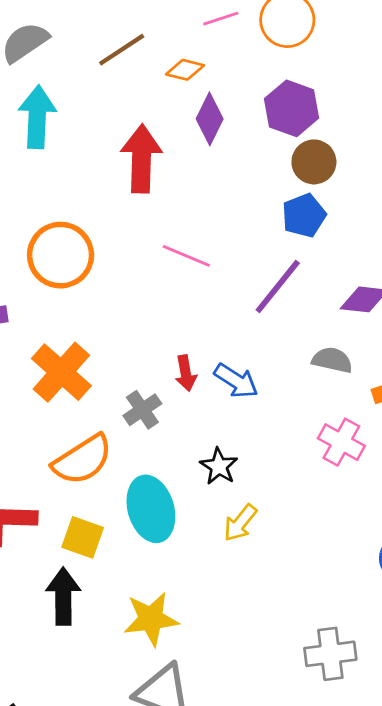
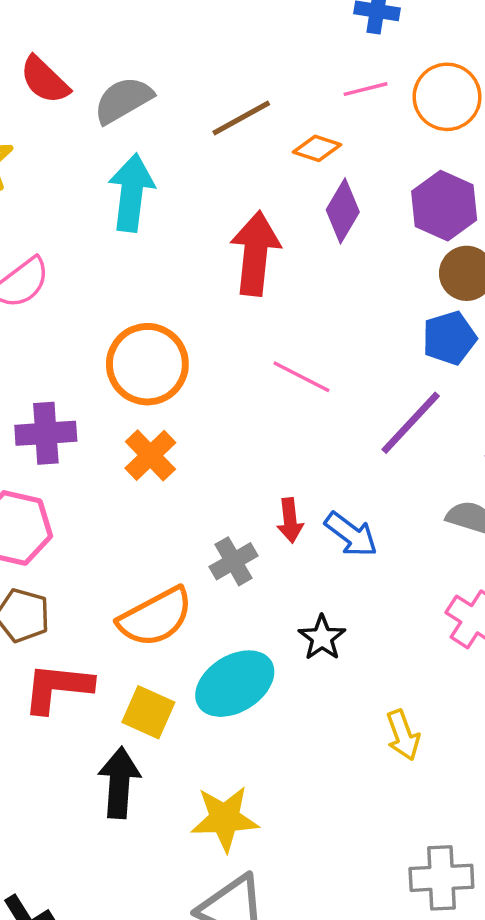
orange cross: (61, 372) -> (150, 455), moved, size x0.7
cyan ellipse: (151, 509) -> (235, 684), turned 70
yellow arrow: (240, 523) -> (403, 735), moved, turned -63

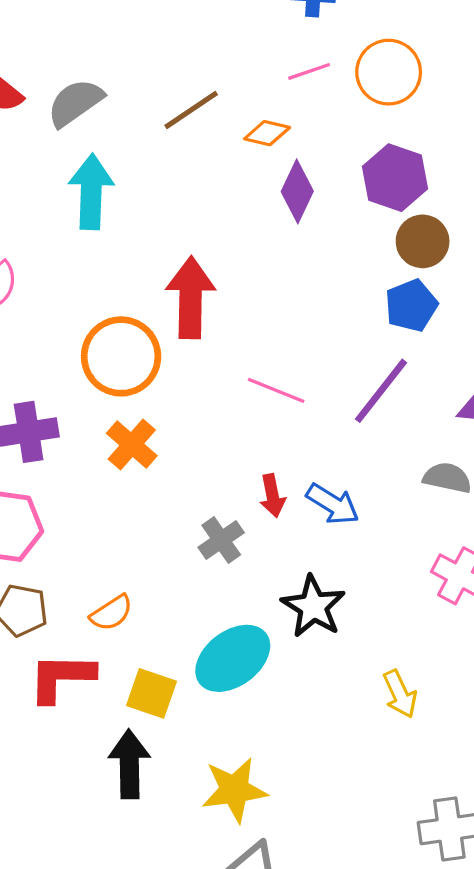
red arrow: (255, 253) -> (191, 298), moved
pink line: (301, 377) -> (276, 390), moved
orange semicircle: (155, 617) -> (111, 613), moved, size x0.6
black star: (322, 638) -> (313, 606), size x1.4

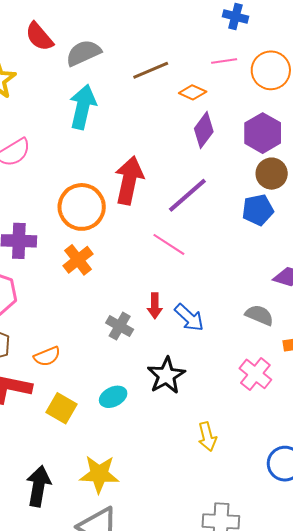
purple line: (381, 391) -> (187, 195), moved
gray cross: (221, 540) -> (120, 326), turned -36
cyan ellipse: (233, 658) -> (113, 397), size x0.6
black arrow: (129, 764) -> (38, 486), moved

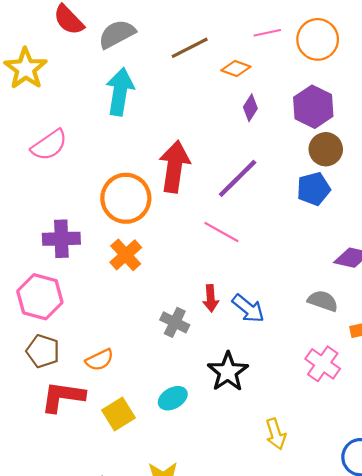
purple diamond: (204, 130) -> (250, 108), size x0.7
yellow square: (61, 408) -> (119, 414), turned 32

